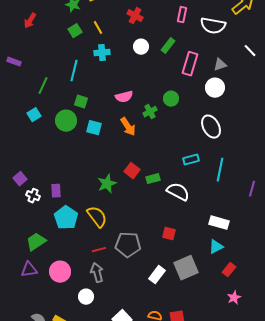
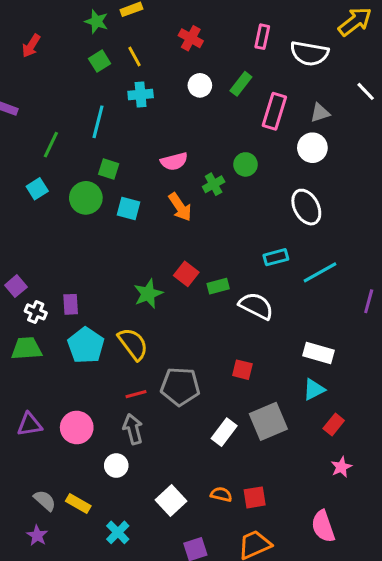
cyan line: (220, 170) -> (320, 272), turned 50
green trapezoid: (36, 242) -> (27, 348), moved, turned 30

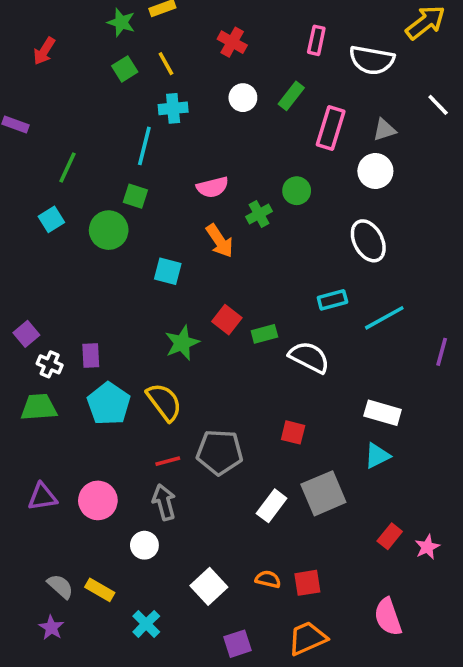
cyan line: (98, 122) -> (144, 146), moved
cyan square: (128, 209) -> (168, 271), moved
red rectangle: (334, 424) -> (390, 536), moved
pink star: (341, 467) -> (427, 547), moved

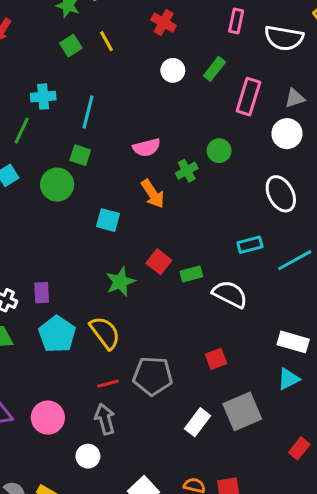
cyan cross: (173, 108) -> (43, 97), moved
red square: (293, 432) -> (216, 359), turned -35

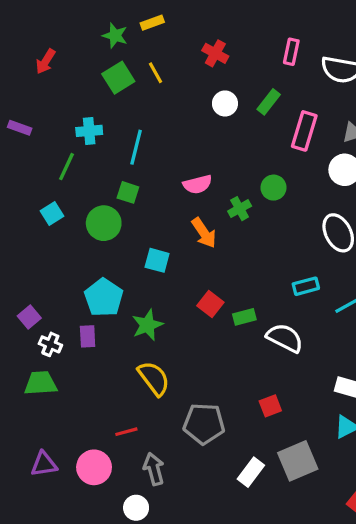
green square: (71, 46) -> (118, 78), size x1.4
green star: (120, 282) -> (147, 325), moved
cyan pentagon: (57, 334) -> (104, 298), moved
red line: (108, 384) -> (126, 432), moved

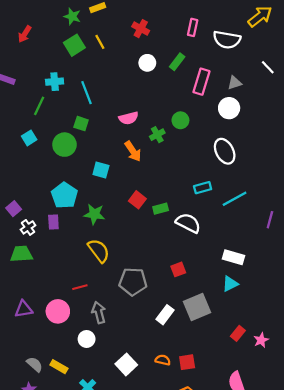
cyan line: (136, 147) -> (87, 93), turned -35
green star: (147, 325) -> (94, 214), turned 30
white cross: (50, 344) -> (28, 227), turned 32

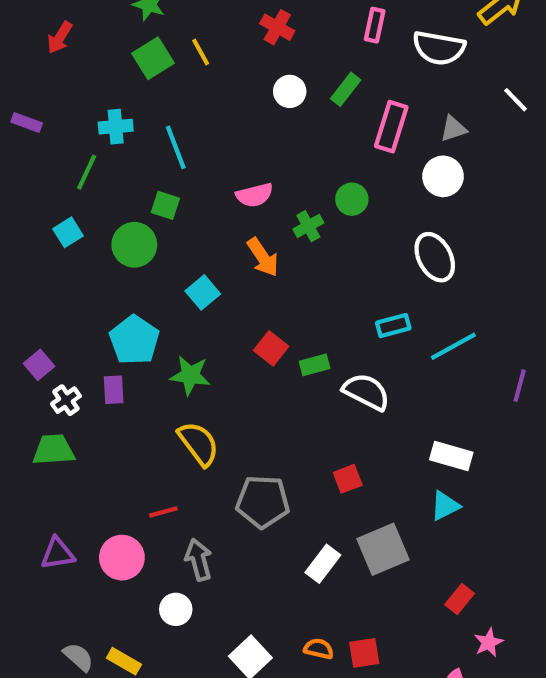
cyan square: (101, 170) -> (203, 292), turned 35
pink star: (261, 340) -> (489, 643), moved

